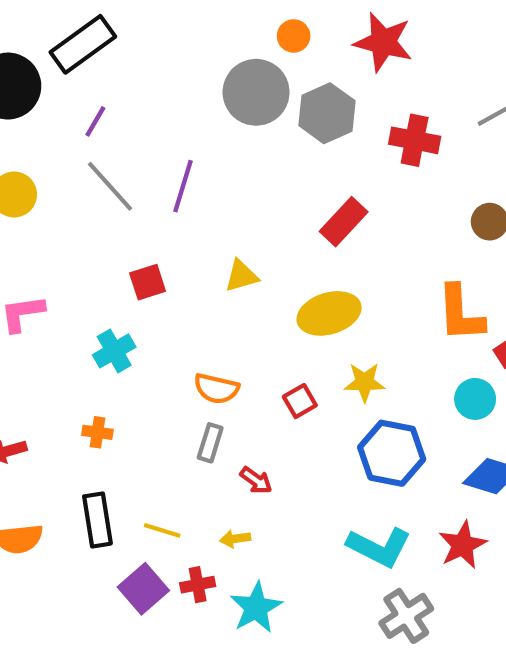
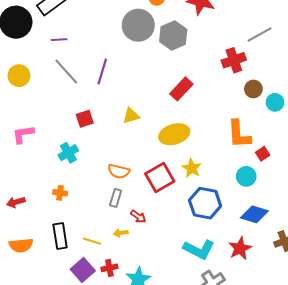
purple line: (95, 121) -> (59, 40), turned 56
red cross: (415, 140) -> (234, 60), moved, turned -30
yellow star: (365, 382) -> (192, 168), turned 30
red square: (300, 401) -> (160, 177), size x1.8
yellow arrow: (235, 539) -> (121, 233), moved

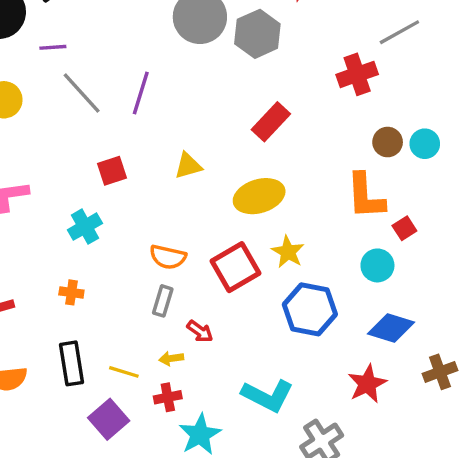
purple line: (59, 40) -> (53, 47), moved
brown circle: (253, 89) -> (388, 142), moved
cyan L-shape: (199, 249) -> (268, 396), moved
red cross: (109, 268) -> (168, 397), moved

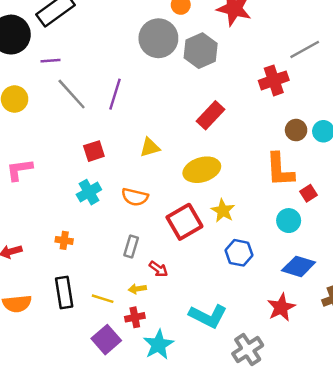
cyan cross: (85, 227) -> (89, 192), moved
orange semicircle: (168, 257) -> (135, 197), moved
blue hexagon: (310, 309) -> (239, 253), size x0.7
purple square: (109, 419) -> (106, 340), moved

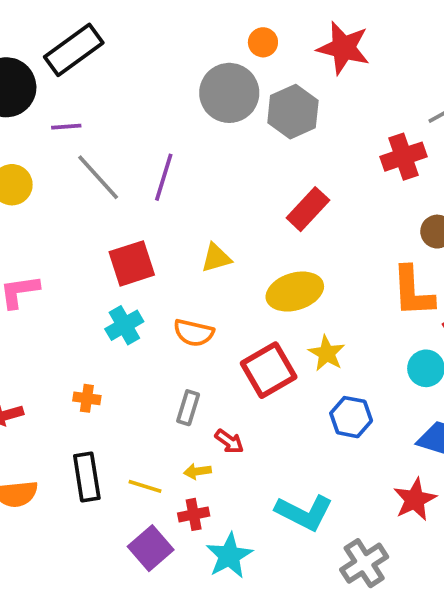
red square: (94, 151) -> (132, 263), size x1.4

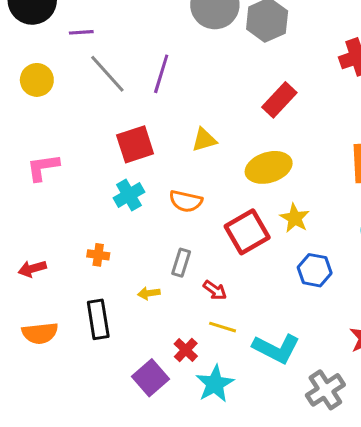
yellow arrow: (197, 471) -> (149, 293), moved
yellow line: (145, 486) -> (223, 327), moved
red cross: (194, 514) -> (186, 350), turned -35

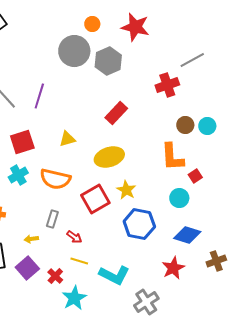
orange semicircle: (186, 201) -> (55, 179), size x1.4
blue hexagon: (315, 270) -> (139, 224), size x1.4
purple square: (150, 378) -> (27, 268), moved

